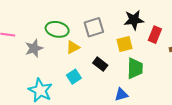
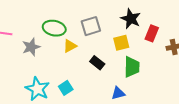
black star: (134, 20) -> (131, 19), turned 30
cyan square: (74, 77) -> (66, 88), moved

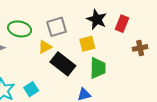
red rectangle: (152, 33) -> (122, 24), moved
yellow triangle: (70, 46) -> (45, 47), moved
black rectangle: (97, 63) -> (63, 64), size x1.6

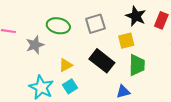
yellow triangle: (45, 47) -> (66, 65), moved

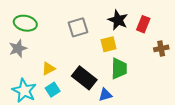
green ellipse: (58, 26) -> (25, 23), moved
black rectangle: (102, 61) -> (84, 78), moved

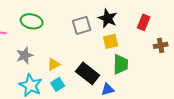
black star: (118, 20) -> (108, 18), moved
gray star: (18, 48) -> (25, 55), moved

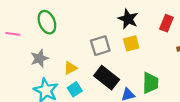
green ellipse: (32, 21) -> (47, 22), turned 55
gray square: (82, 25) -> (100, 46), moved
green trapezoid: (121, 64) -> (150, 83), moved

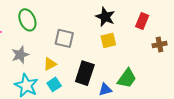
gray square: (100, 46) -> (64, 38), moved, turned 30
black rectangle: (107, 78) -> (85, 73), turned 70
green trapezoid: (150, 83) -> (127, 78), turned 35

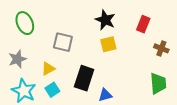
brown cross: (160, 45) -> (161, 48), turned 32
green trapezoid: (127, 78) -> (158, 83), moved, turned -40

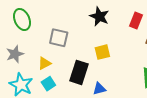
yellow square: (108, 44) -> (102, 52), moved

